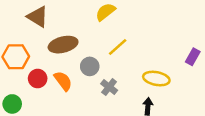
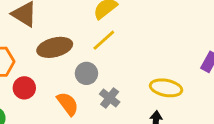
yellow line: (118, 47) -> (104, 40), moved
orange semicircle: (63, 81) -> (68, 104), moved

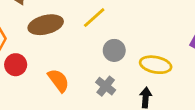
gray circle: (86, 73) -> (114, 50), moved
gray cross: (110, 98) -> (106, 86), moved

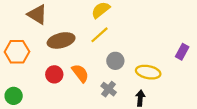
red circle: (16, 65) -> (54, 74), moved
orange semicircle: (58, 80) -> (80, 73), moved

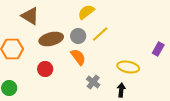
yellow line: (100, 35) -> (100, 34), moved
gray circle: (115, 61) -> (78, 36), moved
orange semicircle: (80, 73) -> (78, 57), moved

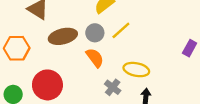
yellow ellipse: (128, 67) -> (136, 70), moved
red circle: (45, 69) -> (47, 85), moved, size x1.6

